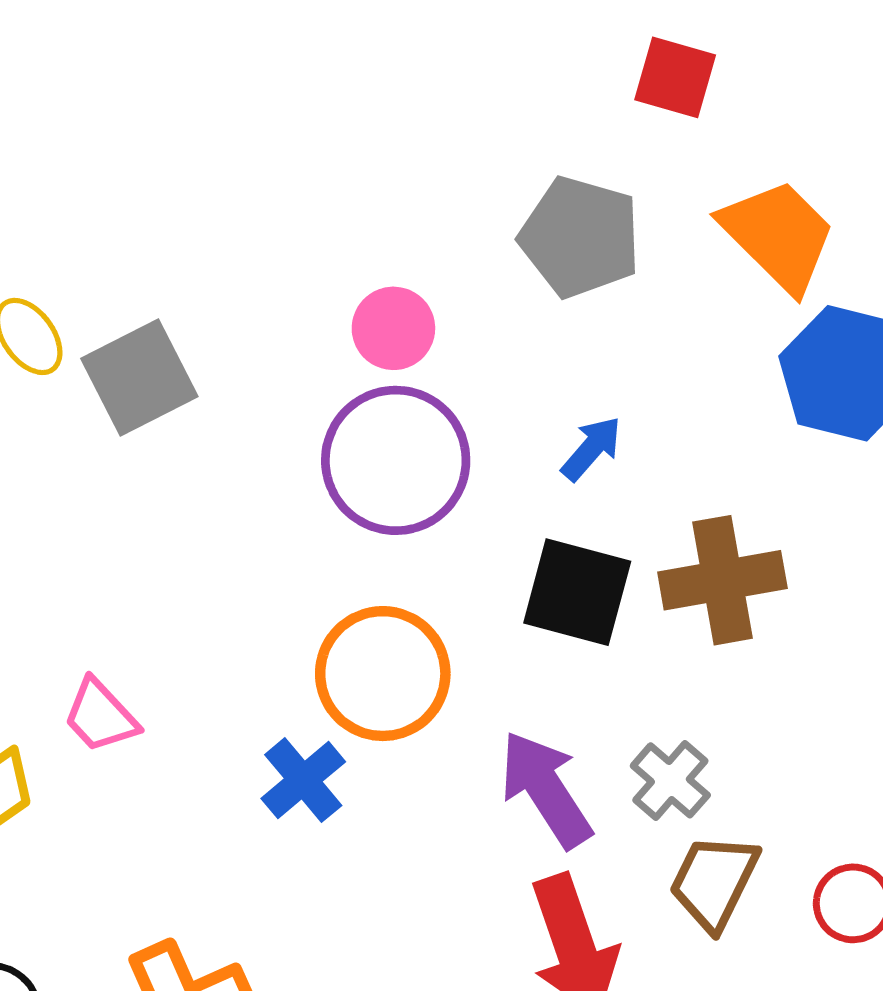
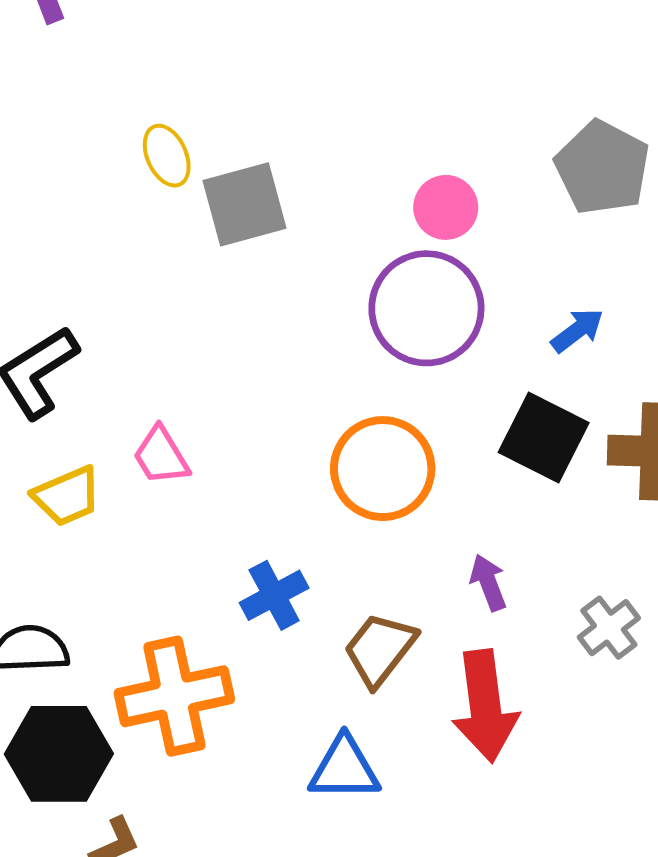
blue cross: (303, 780) -> (274, 595), moved
gray cross: (670, 780) -> (609, 628), moved
purple arrow: (546, 789) -> (488, 582), size x0.6
brown trapezoid: (714, 882) -> (380, 649), moved

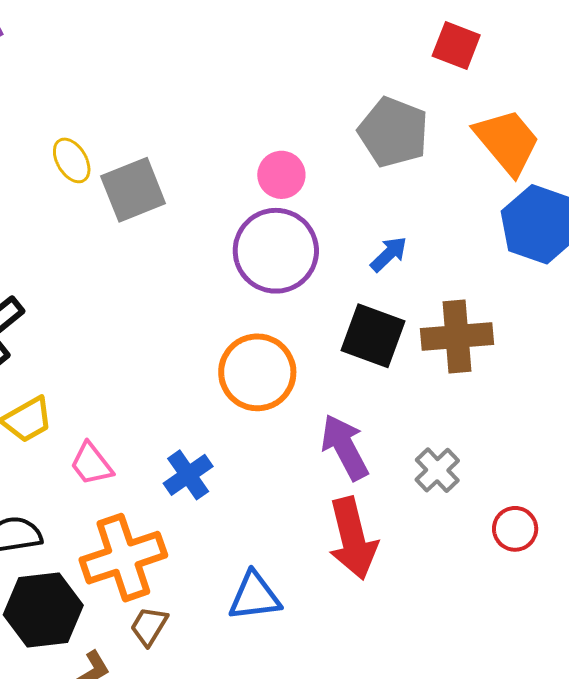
pink trapezoid: (161, 456) -> (91, 464), moved
purple arrow: (488, 582) -> (345, 447), size x1.6
brown trapezoid: (380, 649) -> (149, 626), moved, size x0.7

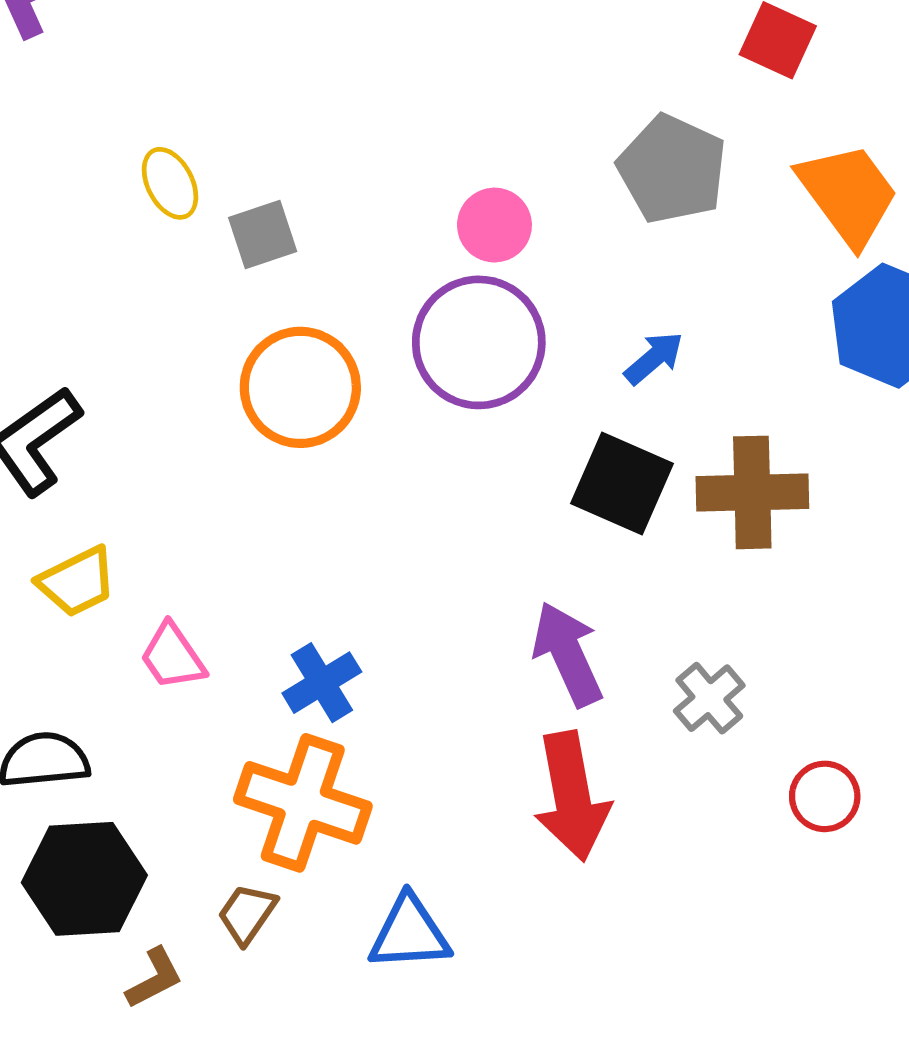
gray square: (133, 190) -> (263, 234), size x0.7
orange circle: (257, 372) -> (300, 387), moved
orange cross: (123, 558) -> (303, 803), moved, turned 34
blue triangle: (255, 596) -> (409, 933), moved

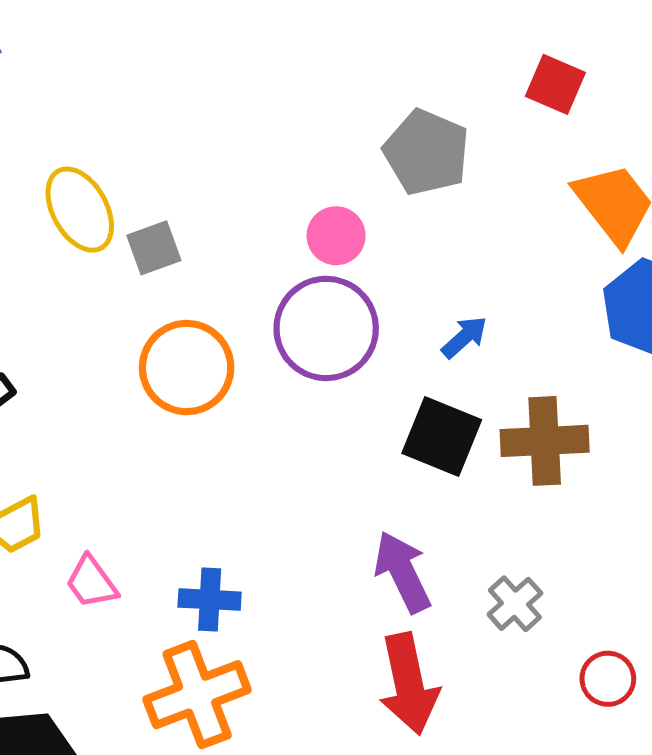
gray pentagon: (672, 169) -> (427, 152), moved
yellow ellipse: (170, 183) -> (80, 210), size x1.5
blue cross: (322, 683) -> (210, 600), turned 36
orange cross: (303, 803) -> (197, 695), turned -38

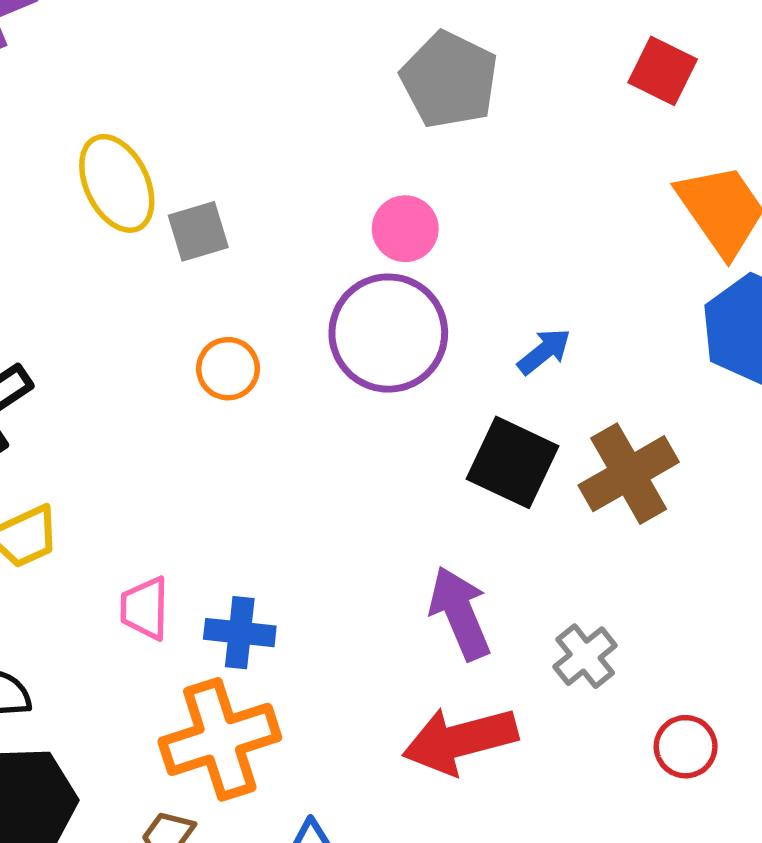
gray pentagon: (427, 152) -> (449, 80), moved
orange circle: (187, 368) -> (228, 369), size x0.6
brown cross: (545, 441) -> (629, 474), turned -30
pink trapezoid: (91, 582) -> (145, 608), moved, turned 34
red arrow: (409, 684) -> (460, 740), turned 84

